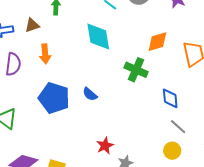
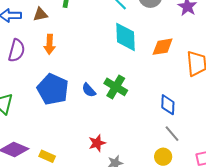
cyan diamond: (98, 37) -> (126, 37), moved
green cross: (136, 70) -> (116, 87), moved

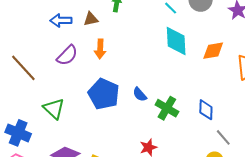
purple semicircle: (17, 50) -> (67, 55), turned 30
green cross: (116, 87) -> (167, 108), moved
blue diamond: (168, 105) -> (206, 110), moved

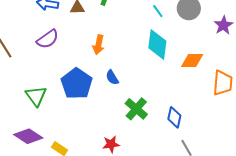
orange arrow: (100, 49) -> (98, 45), moved
blue semicircle: (140, 94) -> (112, 77), moved
green triangle: (54, 109) -> (36, 96), moved

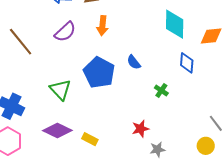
orange arrow: (98, 45) -> (102, 26), moved
green cross: (136, 109) -> (161, 91), size x0.6
blue diamond: (174, 117) -> (187, 63), moved

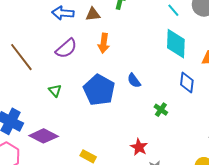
green triangle: (60, 90) -> (55, 91), moved, size x0.6
red star: (140, 129) -> (139, 147), turned -30
purple diamond: (57, 131) -> (44, 136), moved

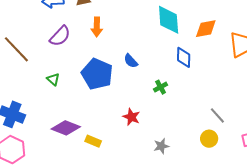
green cross: (161, 110) -> (161, 87), turned 32
purple diamond: (44, 136) -> (66, 128), moved
red star: (139, 147) -> (131, 117), moved

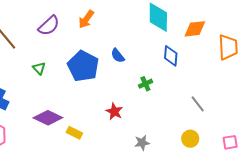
orange arrow: (97, 27) -> (86, 19), turned 30
gray line: (217, 115) -> (198, 104), moved

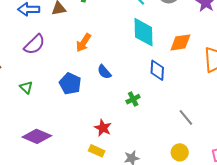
orange arrow: (86, 19) -> (83, 43), moved
blue pentagon: (83, 66) -> (70, 84), size x0.7
yellow rectangle: (74, 133) -> (97, 151), moved

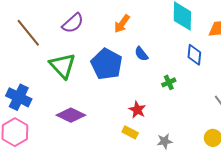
blue pentagon: (70, 84) -> (107, 64), size x1.4
green triangle: (26, 87) -> (63, 66), size x2.0

